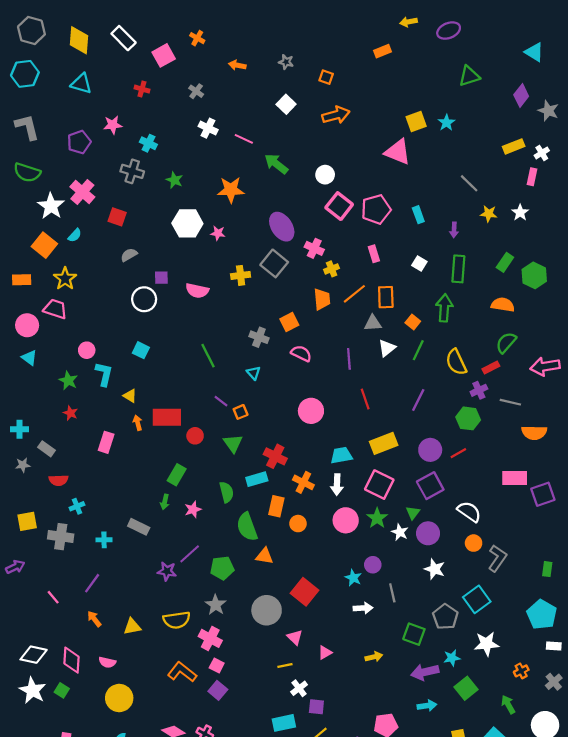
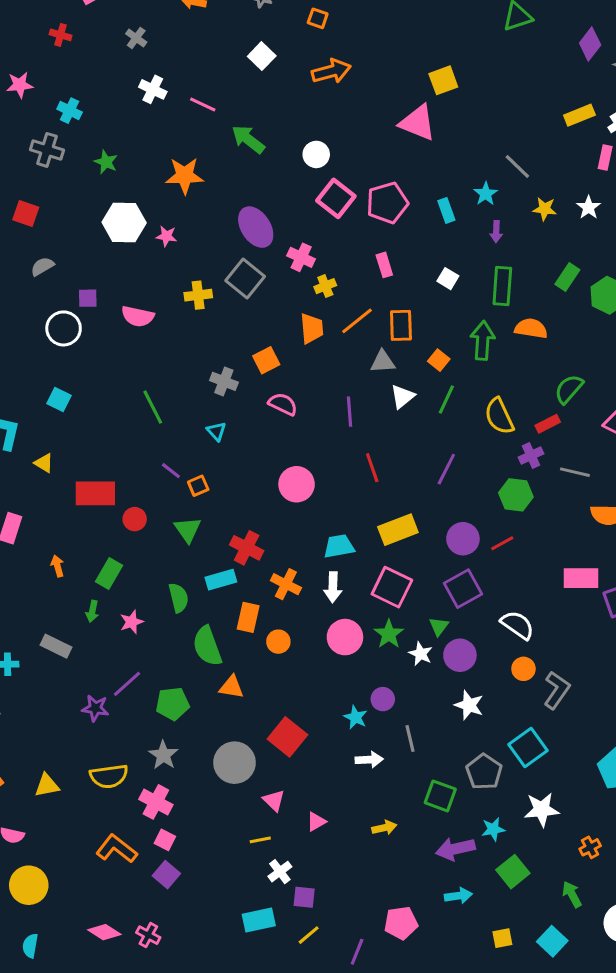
cyan star: (446, 123) -> (486, 194), moved
orange semicircle: (503, 305) -> (531, 328), moved
orange arrow: (138, 423) -> (57, 566), moved

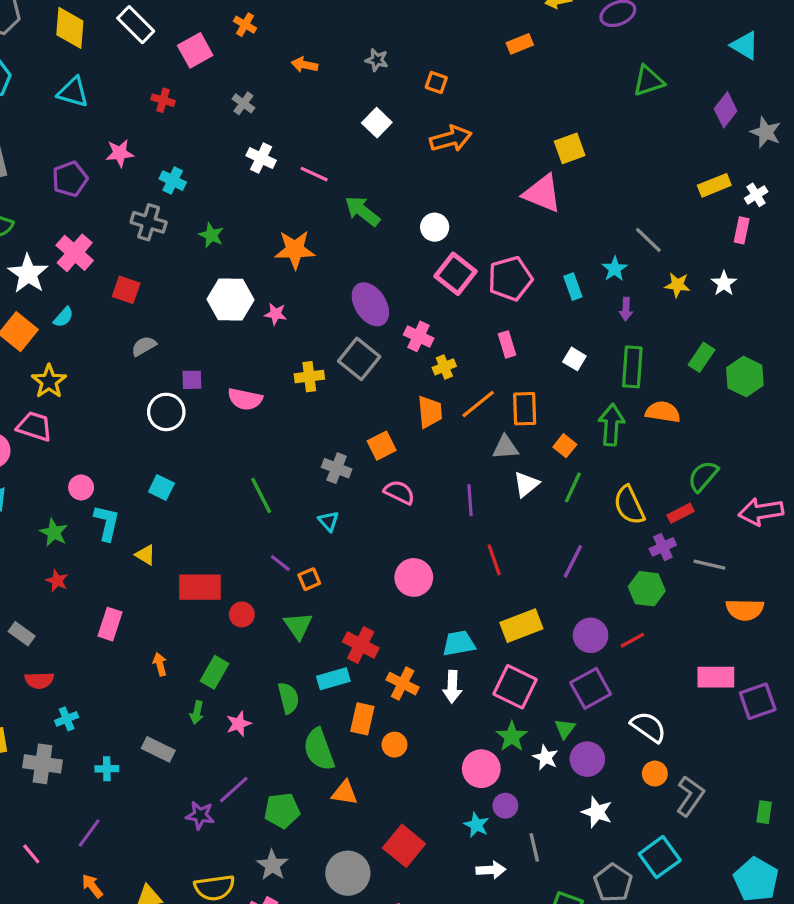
pink circle: (345, 637) -> (481, 769), moved

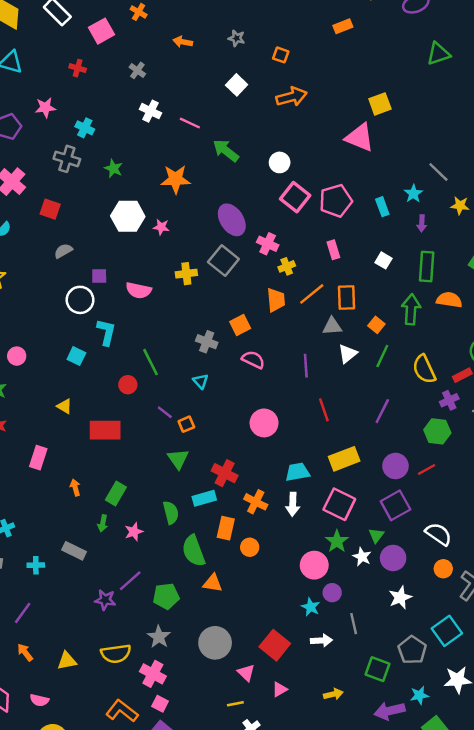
cyan L-shape: (107, 523) -> (106, 332), moved
red circle: (242, 614) -> (128, 385), moved
white star: (597, 812) -> (400, 597), turned 30
red square: (404, 846) -> (275, 645), moved

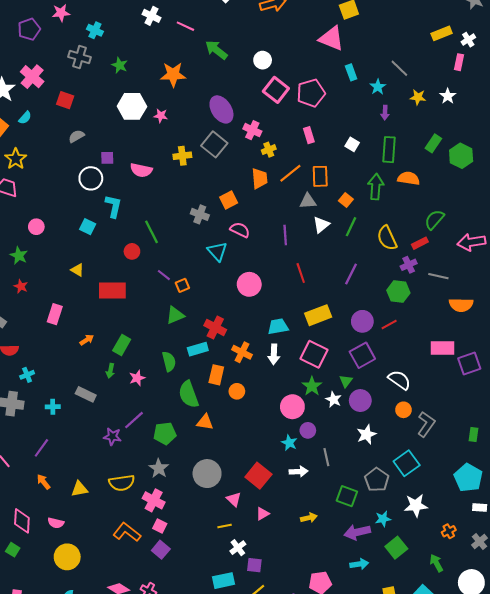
cyan rectangle: (382, 207) -> (351, 72), moved
cyan triangle: (201, 381) -> (217, 251), moved, size x1.5
green triangle: (178, 459) -> (175, 315), turned 42
orange arrow: (75, 487) -> (87, 340), turned 72

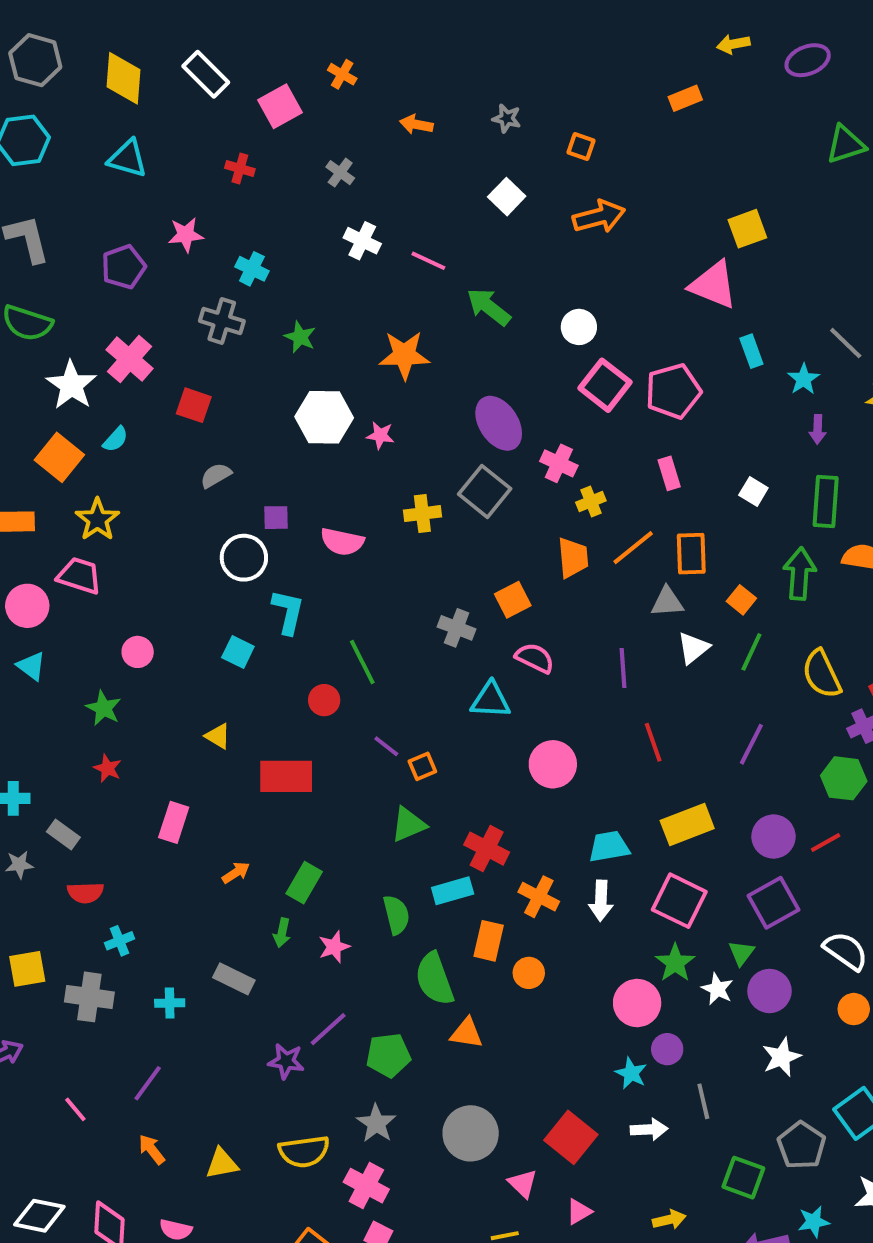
cyan triangle: (217, 251) -> (491, 700), turned -45

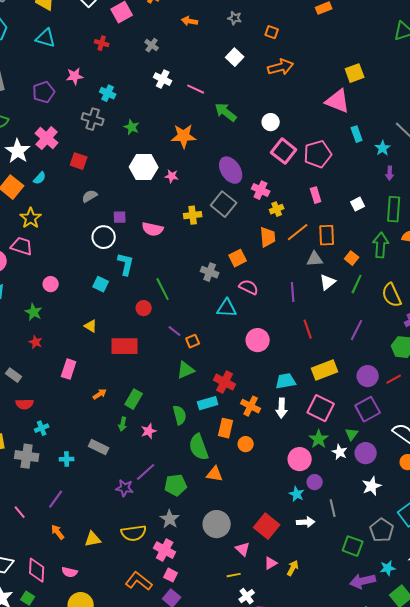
white square: (753, 491) -> (358, 204), turned 32
yellow arrow: (669, 1220) -> (293, 568), moved, turned -49

